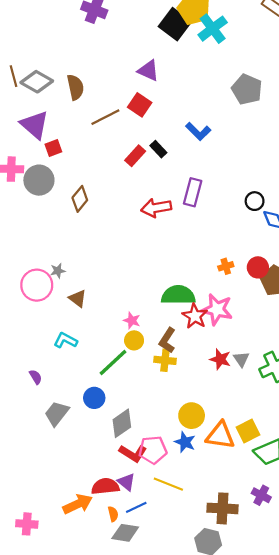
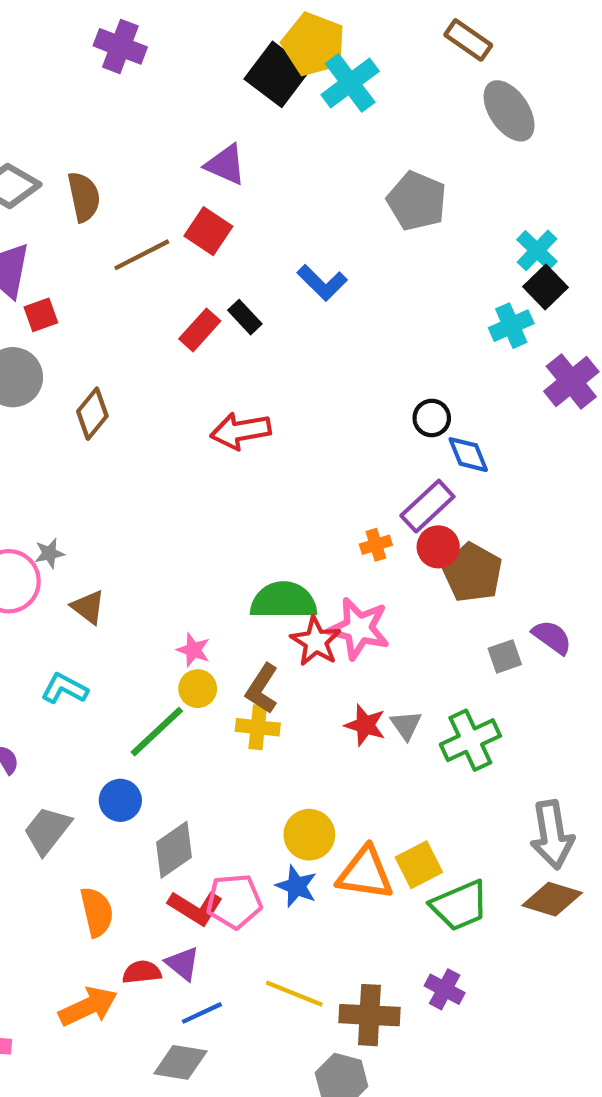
purple rectangle: (193, 192) -> (427, 506), moved, turned 32
yellow line: (168, 484) -> (294, 994), moved
red semicircle: (105, 486) -> (142, 972), size x0.7
orange semicircle: (113, 514) -> (97, 912), moved, size x1.6

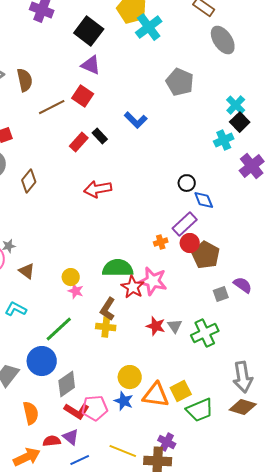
black square: (277, 74) -> (89, 31), moved
yellow circle: (198, 689) -> (71, 277), moved
blue circle: (120, 800) -> (42, 361), size x1.5
purple cross: (445, 989) -> (167, 442), moved

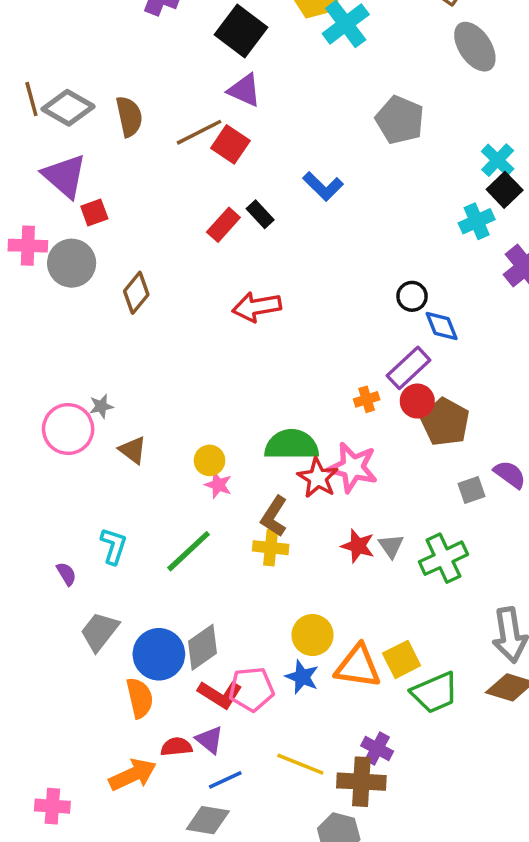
brown line: (52, 107) -> (199, 132), moved
cyan L-shape: (16, 309) -> (113, 546), moved, turned 80
blue circle: (42, 361) -> (159, 654), moved

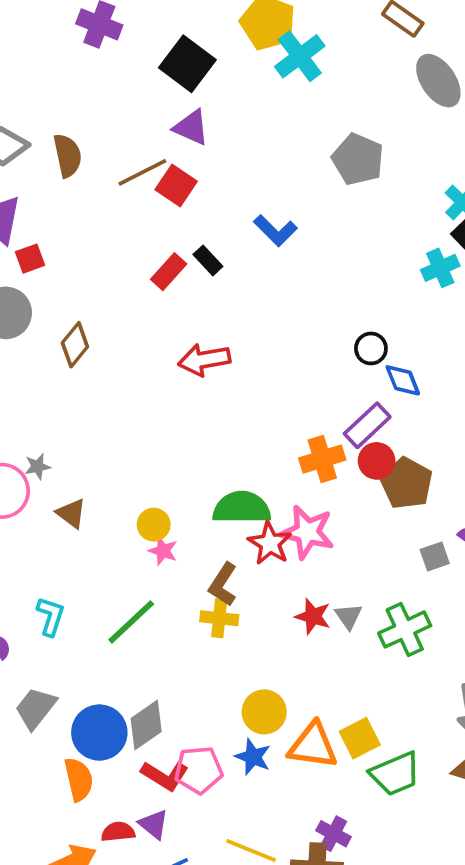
orange cross: (367, 399) -> (322, 459), size x1.6

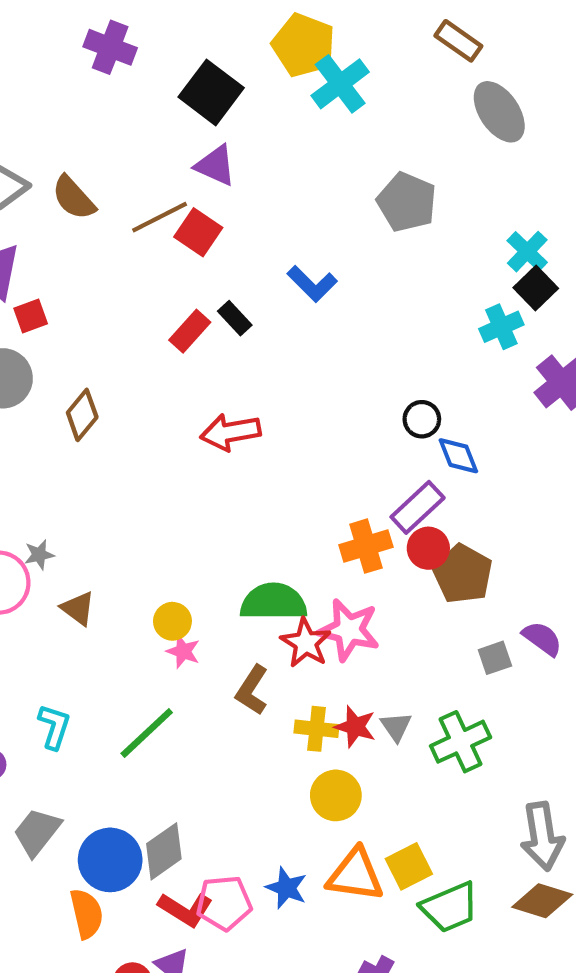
brown semicircle: (67, 156) -> (74, 198), turned 150
yellow cross: (219, 618) -> (317, 729), moved
yellow circle: (264, 712) -> (336, 795), moved

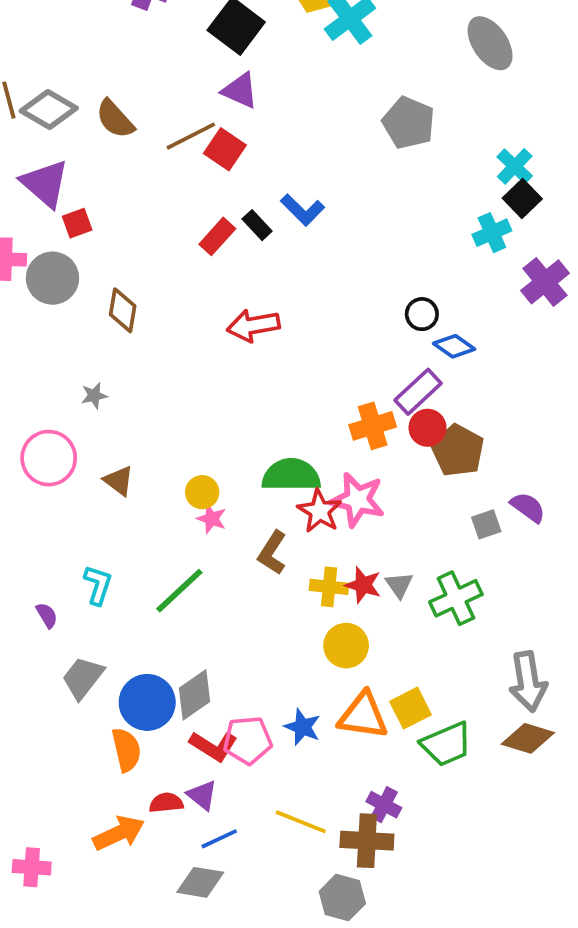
blue L-shape: (312, 284) -> (303, 210), moved
brown diamond: (82, 415) -> (123, 310), turned -30
blue diamond: (458, 456) -> (454, 346), turned -33
gray star: (39, 555) -> (94, 396), moved

